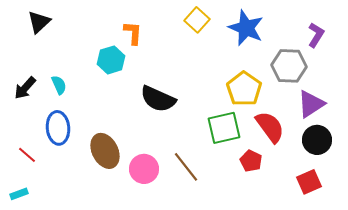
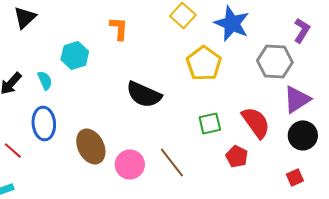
cyan hexagon: (111, 60) -> (75, 55), moved
yellow pentagon: (244, 89) -> (204, 63), moved
green square: (224, 128) -> (210, 123), size x0.7
red square: (309, 182) -> (295, 177), size x0.7

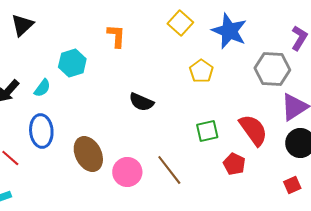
yellow pentagon: (204, 63) -> (201, 71), size x0.7
cyan semicircle: (45, 80) -> (42, 88), turned 60
black semicircle: (144, 94) -> (141, 102), size x0.7

